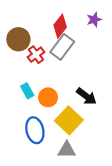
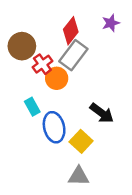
orange circle: (48, 97) -> (57, 78), moved
yellow square: (69, 120) -> (81, 141), size x0.7
blue ellipse: (35, 130) -> (54, 127), moved

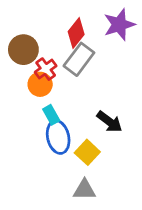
purple star: (111, 23) -> (119, 25), size x1.6
orange circle: (57, 78) -> (40, 84), moved
cyan rectangle: (32, 107) -> (51, 115), moved

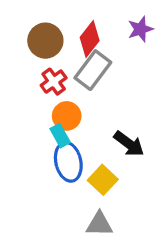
purple star: (119, 25) -> (140, 29), size x0.7
brown circle: (23, 50) -> (45, 41), moved
orange circle: (40, 84) -> (67, 116), moved

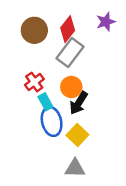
red cross: (54, 82) -> (34, 82), moved
orange circle: (67, 116) -> (71, 87), moved
black arrow: (129, 144) -> (79, 103), moved, turned 85

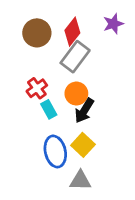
blue ellipse: (52, 121) -> (55, 151), moved

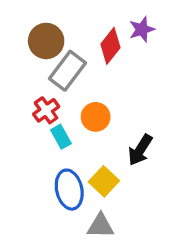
red diamond: (72, 32) -> (110, 46), moved
gray rectangle: (75, 57) -> (68, 71), moved
black arrow: (84, 111) -> (140, 150), moved

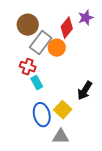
red cross: (46, 110) -> (28, 67), turned -35
orange circle: (96, 117) -> (57, 48), moved

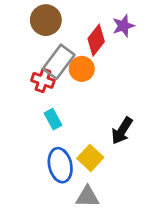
brown circle: (28, 25) -> (46, 20), moved
red cross: (28, 67) -> (43, 80), moved

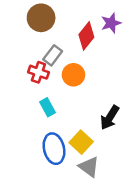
gray rectangle: (59, 62) -> (53, 55), size x0.7
orange circle: (82, 69) -> (73, 75), moved
gray triangle: (87, 197) -> (89, 167), moved, turned 35

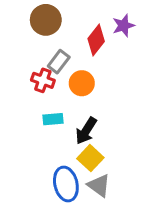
cyan rectangle: (48, 107) -> (53, 119), turned -66
black arrow: (110, 118) -> (86, 131), moved
blue ellipse: (54, 149) -> (66, 184), moved

